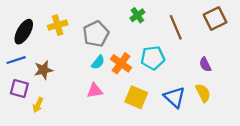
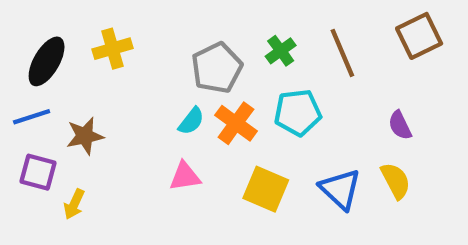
green cross: (137, 15) -> (281, 51), moved
gray pentagon: (96, 34) -> (217, 68), moved

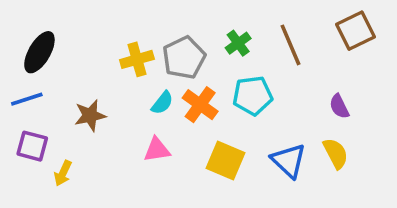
yellow cross: (113, 49) -> (137, 59), moved
brown star: (85, 136) -> (90, 115), moved

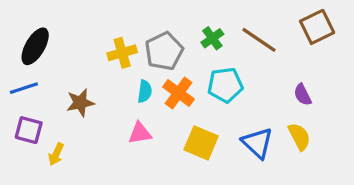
brown line: (290, 45) -> (259, 40), turned -33
cyan semicircle: (162, 103) -> (145, 91), turned -30

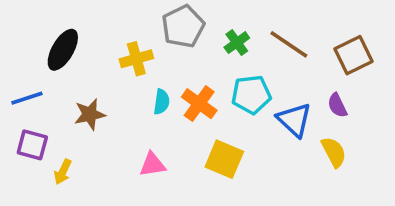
brown square: (317, 27) -> (353, 55), moved
black ellipse: (35, 46) -> (63, 50), moved
gray pentagon: (164, 51) -> (183, 26), moved
pink triangle: (140, 133) -> (153, 165), moved
blue triangle: (257, 143) -> (294, 120), moved

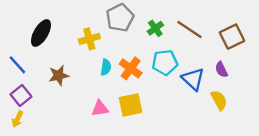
blue line: (27, 98) -> (17, 65), turned 66
purple square: (32, 145) -> (21, 95), turned 36
yellow square: (224, 159) -> (131, 105), moved, turned -35
yellow arrow: (63, 172) -> (17, 119), moved

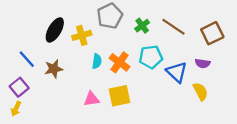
black ellipse: (41, 33) -> (55, 30), moved
blue line: (17, 65) -> (27, 59), moved
purple semicircle: (221, 70) -> (203, 63), turned -56

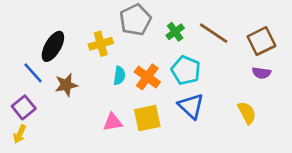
black ellipse: (55, 30) -> (53, 46), moved
cyan pentagon: (151, 57) -> (186, 70), turned 30
purple semicircle: (203, 63) -> (261, 73), moved
blue triangle: (177, 72) -> (191, 106), moved

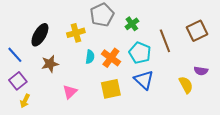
brown line: (214, 33) -> (165, 41), moved, turned 35
blue line: (33, 73) -> (15, 55), moved
purple semicircle: (261, 73) -> (201, 71), moved
pink triangle: (113, 122) -> (70, 92), moved, turned -35
yellow arrow: (20, 134) -> (25, 101), moved

